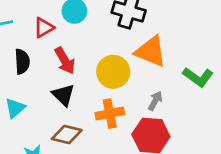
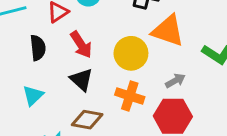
gray arrow: (155, 101) -> (175, 81), turned 36
orange cross: (110, 114) -> (130, 96), turned 32

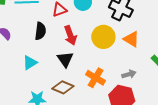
orange triangle: (168, 31) -> (131, 39), size x0.7
yellow circle: (131, 53) -> (103, 37), moved

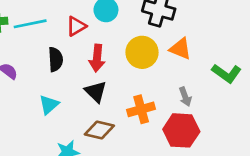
red arrow: (70, 35) -> (97, 58), turned 36
gray arrow: (129, 74) -> (185, 97), turned 96
orange cross: (96, 78) -> (141, 109), turned -36

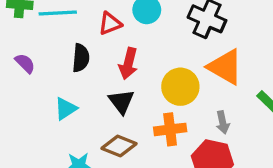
orange triangle: (180, 49) -> (225, 67), size x1.4
yellow circle: (142, 52) -> (180, 87), moved

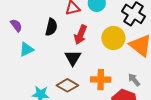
yellow circle: (180, 87) -> (113, 38), moved
cyan triangle: (66, 109) -> (27, 49), moved
gray arrow: (223, 122) -> (134, 80), turned 144

